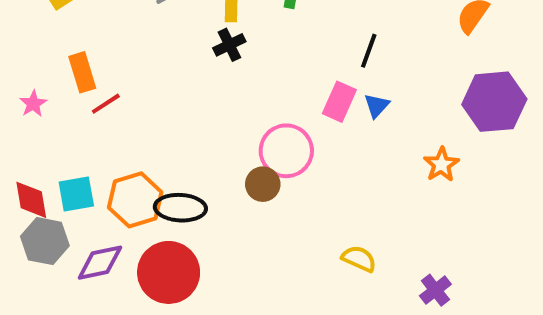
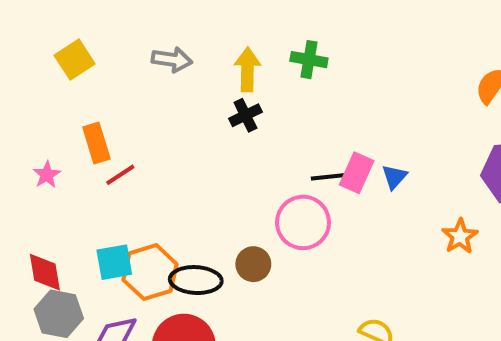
black line: (369, 51) -> (329, 177), moved, turned 64
brown circle: (263, 184) -> (253, 264), moved
cyan square: (76, 194) -> (114, 262), moved

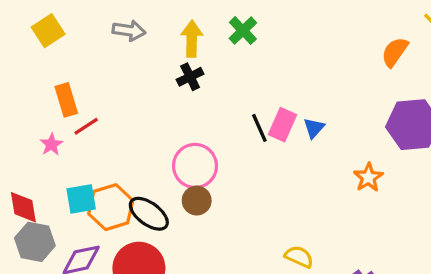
green cross: (309, 60) -> (243, 31), turned 36
pink star: (47, 175) -> (51, 144), moved
black line: (329, 177) -> (259, 128), turned 72
pink circle: (303, 222) -> (195, 166), moved
black ellipse: (196, 280) -> (149, 214), turned 33

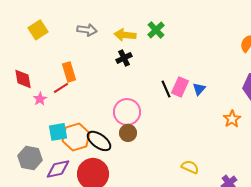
yellow arrow: (192, 39) -> (125, 35), turned -85
orange rectangle: (66, 100) -> (69, 72), moved
red diamond: (23, 207) -> (23, 79), moved

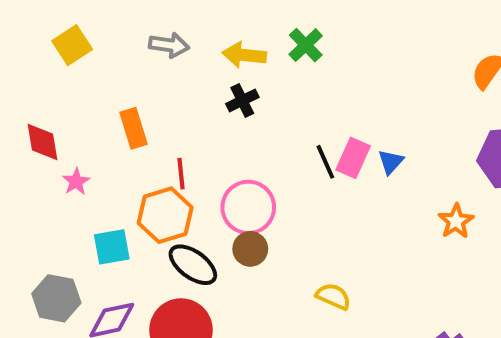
red line: (61, 88) -> (181, 174), moved, turned -63
orange hexagon: (76, 137) -> (165, 215), moved
yellow semicircle: (190, 167) -> (333, 296), moved

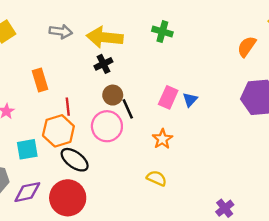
green cross: (306, 45) -> (162, 32), moved, turned -30
yellow arrow: (244, 55) -> (105, 37), size x1.4
black line: (325, 162) -> (128, 109), moved
orange star: (456, 221) -> (162, 139), moved
brown circle: (250, 249) -> (113, 95), moved

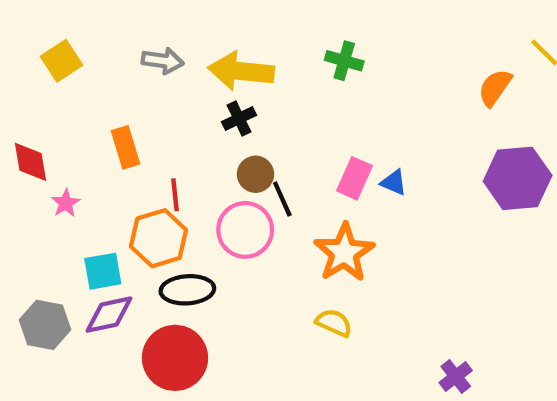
blue triangle: (190, 100) -> (394, 182), turned -49
orange star: (162, 139) -> (344, 253), size x1.6
black ellipse: (75, 160) -> (187, 290), turned -40
purple diamond: (27, 192) -> (109, 315), moved

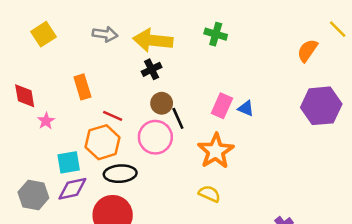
red line: (175, 195) -> (113, 116), turned -60

